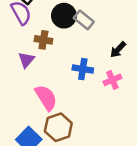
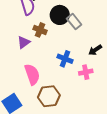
brown hexagon: (58, 127) -> (49, 96), moved

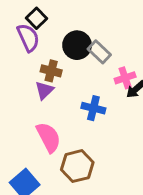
purple triangle: (24, 42) -> (44, 90), moved
pink cross: (86, 72) -> (125, 78), moved

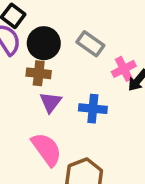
black circle: (77, 45) -> (44, 43), moved
purple triangle: (44, 90) -> (51, 102), moved

